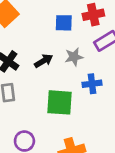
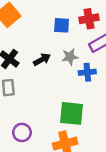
blue cross: (92, 84) -> (87, 72), moved
green square: (60, 102) -> (72, 113), moved

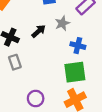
blue cross: (87, 72) -> (78, 46), moved, turned 32

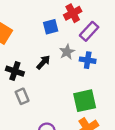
blue cross: (78, 46) -> (88, 60), moved

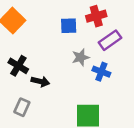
black arrow: (43, 62) -> (40, 82), moved, turned 49
gray rectangle: (22, 96) -> (22, 107), moved, turned 35

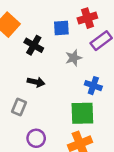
black cross: (18, 66) -> (34, 45), moved
blue cross: (101, 72) -> (93, 86), moved

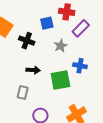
red cross: (87, 18) -> (67, 12), turned 35
green square: (82, 113) -> (60, 80), moved

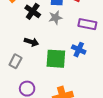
purple rectangle: (81, 28) -> (87, 24), moved, turned 42
gray star: (61, 46) -> (55, 18), moved

